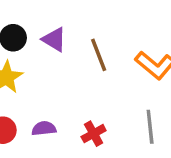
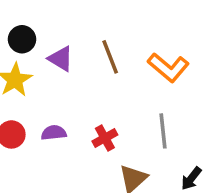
purple triangle: (54, 39) -> (61, 59), moved

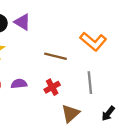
brown line: (110, 57) -> (56, 56), moved, turned -55
purple triangle: (61, 59) -> (22, 22), moved

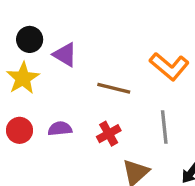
purple triangle: (22, 22) -> (65, 55), moved

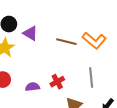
brown line: (114, 88) -> (66, 42), moved
purple semicircle: (60, 129) -> (33, 87), moved

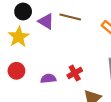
brown line: (66, 42) -> (70, 17), moved

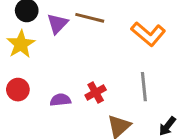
purple triangle: (46, 21) -> (57, 24), turned 42

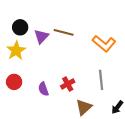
purple semicircle: (60, 100) -> (43, 89), turned -104

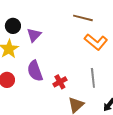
brown line: (64, 32) -> (83, 18), moved
purple semicircle: (43, 89) -> (35, 71), moved, size x1.5

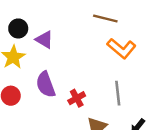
purple triangle: (34, 35) -> (44, 40), turned -42

